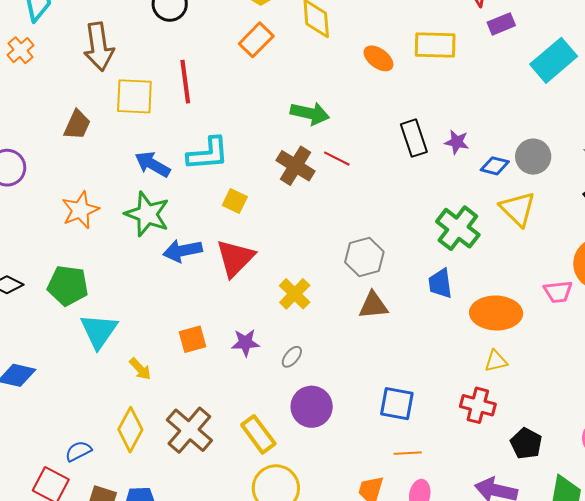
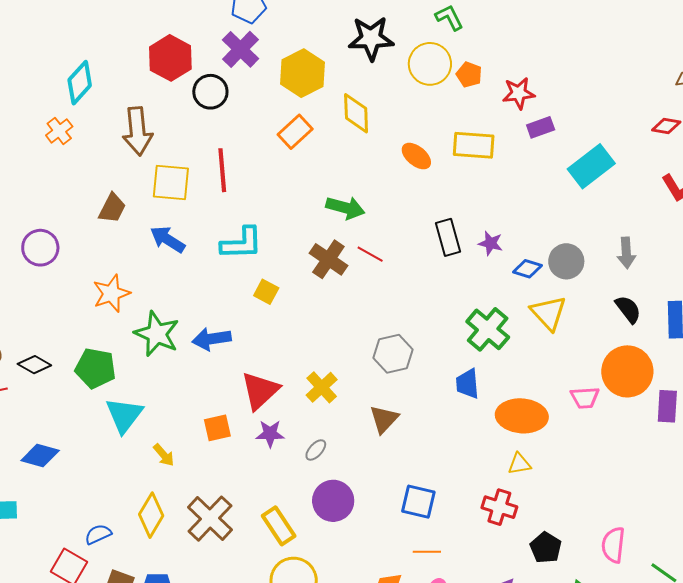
blue arrow: (152, 164) -> (168, 239), moved
green star: (147, 214) -> (157, 334), moved
red triangle: (235, 258) -> (260, 391), moved
brown triangle: (373, 305) -> (384, 419), moved, turned -44

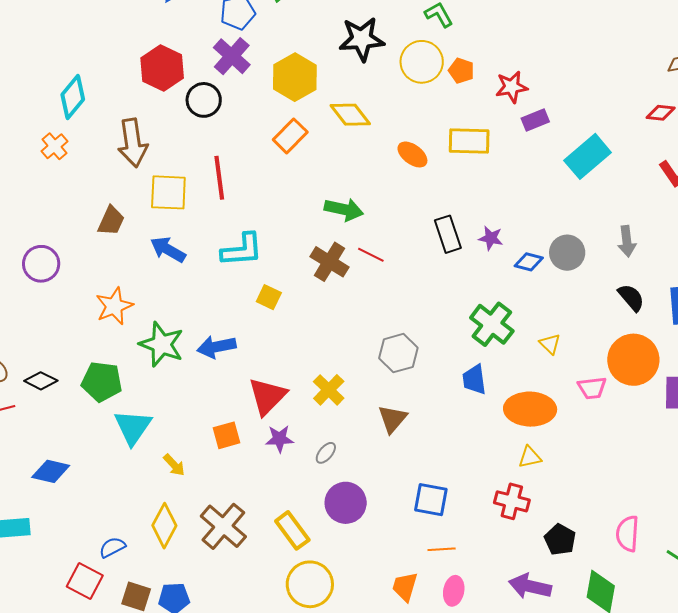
yellow diamond: (356, 113) -> (350, 115), turned -33
yellow triangle: (548, 313) -> (550, 344), moved, size x0.6

